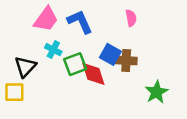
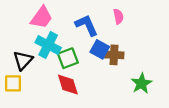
blue L-shape: (80, 22) -> (87, 25), moved
cyan cross: (53, 50) -> (48, 45), size x1.6
red diamond: (93, 74) -> (68, 85), moved

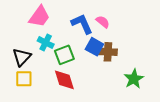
pink semicircle: (118, 16) -> (103, 22), moved, turned -40
cyan cross: (48, 45) -> (46, 43), size x0.7
yellow square: (13, 83) -> (24, 79), moved

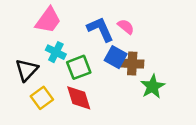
yellow square: (24, 79) -> (42, 98), moved, turned -36
green star: (134, 79) -> (153, 86), moved

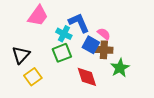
pink semicircle: (126, 27) -> (104, 34), moved
cyan cross: (56, 52) -> (64, 34), moved
red diamond: (79, 98) -> (87, 77), moved

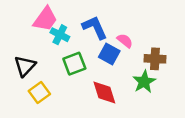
cyan cross: (64, 34) -> (60, 35), moved
brown cross: (104, 50) -> (155, 59), moved

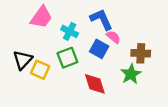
blue L-shape: (95, 27) -> (101, 19), moved
cyan cross: (60, 35) -> (70, 31), moved
yellow square: (39, 93) -> (40, 70), moved, turned -30

